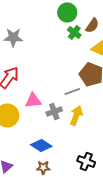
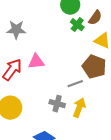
pink triangle: (33, 100) -> (36, 62), moved
gray cross: (54, 112) -> (57, 104), turned 35

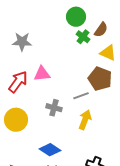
gray cross: (57, 104) -> (54, 108), moved

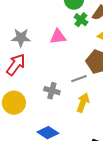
gray star: (22, 42) -> (21, 38), moved
pink triangle: (42, 74) -> (58, 37), moved

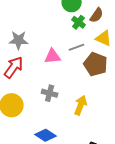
pink triangle: (58, 37) -> (53, 56), moved
gray line: (79, 79) -> (77, 47), moved

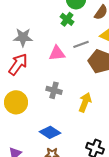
green cross: (79, 22) -> (67, 19), moved

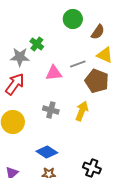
green cross: (67, 19) -> (37, 44), moved
yellow arrow: (85, 102) -> (82, 111), moved

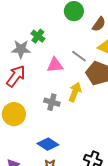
gray line: (78, 64) -> (79, 56), turned 56
yellow arrow: (82, 111) -> (75, 92), moved

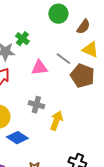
yellow arrow: (75, 92) -> (56, 121), moved
blue diamond: (48, 144) -> (17, 138), moved

